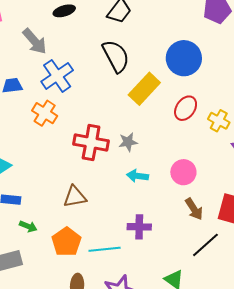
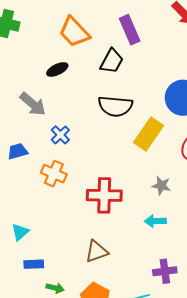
black semicircle: (116, 56) -> (115, 106), turned 132
blue cross: (57, 76) -> (60, 135), size x0.6
gray star: (128, 142) -> (161, 186), moved, turned 30

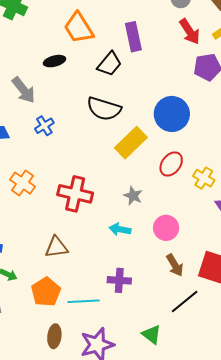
orange cross: (54, 174) -> (22, 183), moved

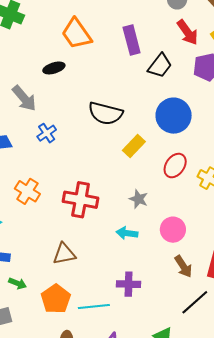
black trapezoid: (109, 64) -> (160, 66), moved
yellow rectangle: (131, 143) -> (134, 146), size x0.7

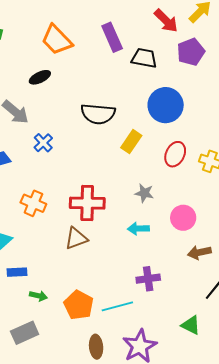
black trapezoid: (160, 66) -> (144, 58), turned -108
brown triangle: (64, 254) -> (76, 238), moved
brown arrow: (183, 266) -> (199, 252), turned 120

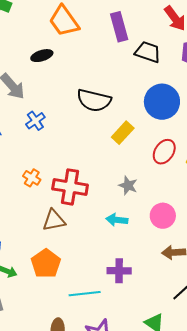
orange cross: (33, 203) -> (32, 178), moved, size x0.7
orange pentagon: (79, 305) -> (46, 264), moved

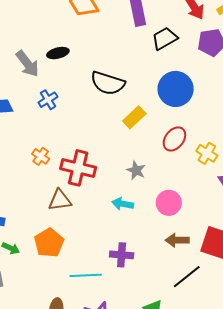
black trapezoid: (148, 52) -> (165, 38), turned -52
black ellipse: (42, 56) -> (58, 53), moved

